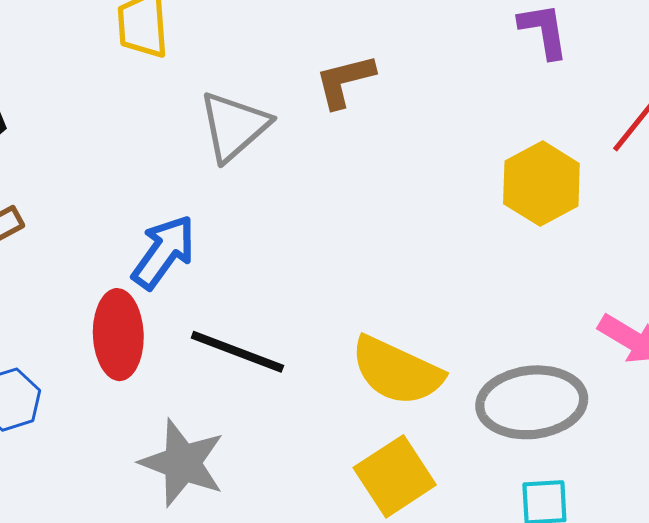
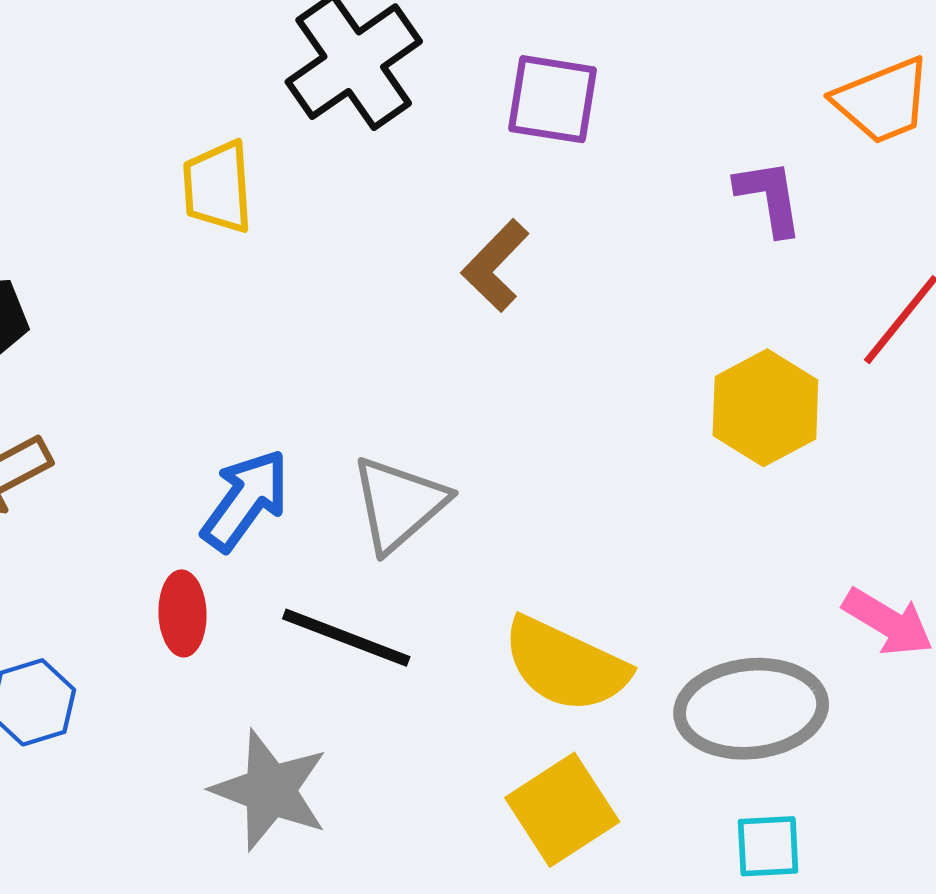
brown L-shape: (345, 81) -> (495, 266), turned -32
gray triangle: (234, 126) -> (399, 504), moved
red ellipse: (118, 335) -> (183, 613), size x0.7

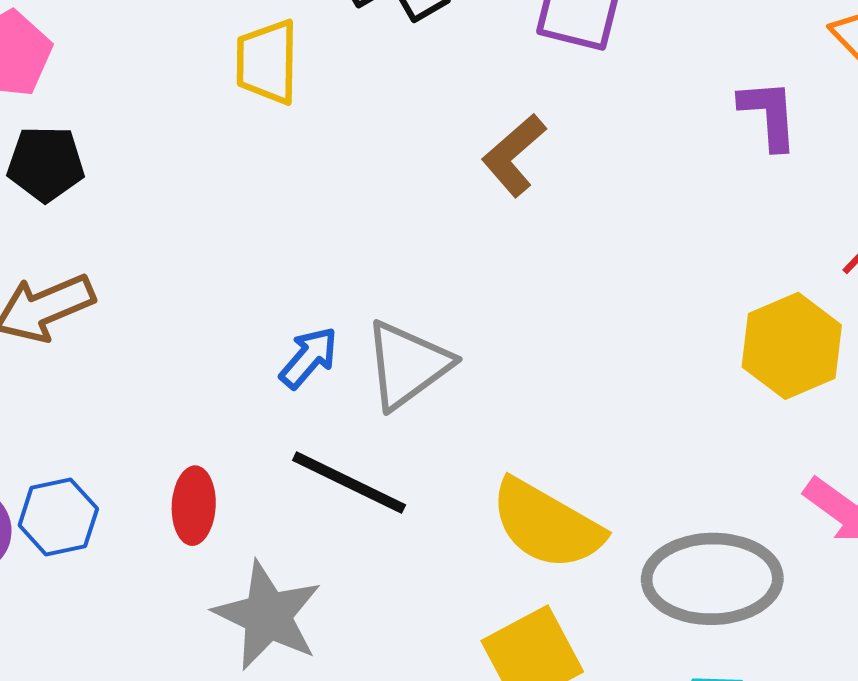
yellow hexagon: (765, 408) -> (792, 346), moved
blue arrow: (245, 500) -> (309, 358), moved, size x0.7
red ellipse: (183, 613) -> (194, 506), moved

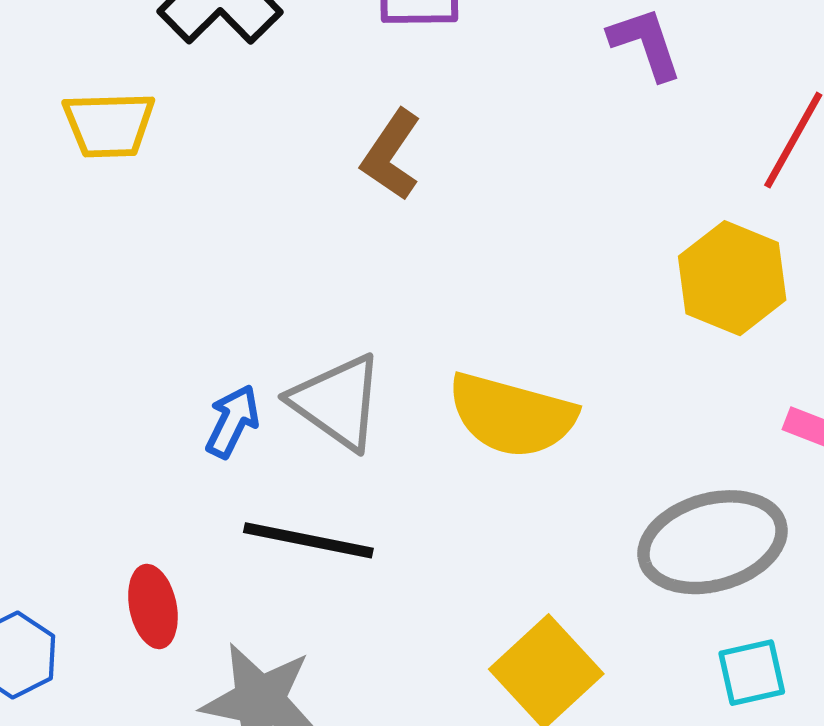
yellow trapezoid: (267, 62) -> (109, 125), turned -78
gray triangle: (407, 365) -> (337, 402), turned -34
yellow semicircle: (547, 524) -> (512, 415), moved

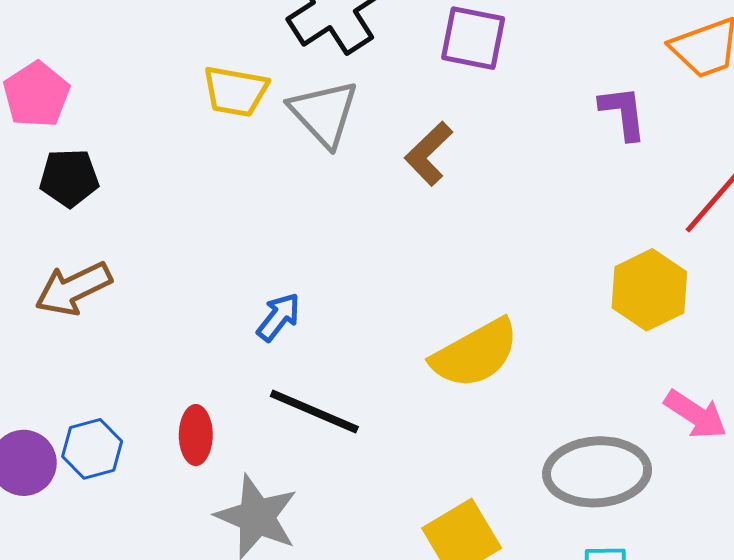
gray triangle: (337, 402) -> (324, 113), moved
yellow semicircle: (512, 415) -> (475, 354), turned -56

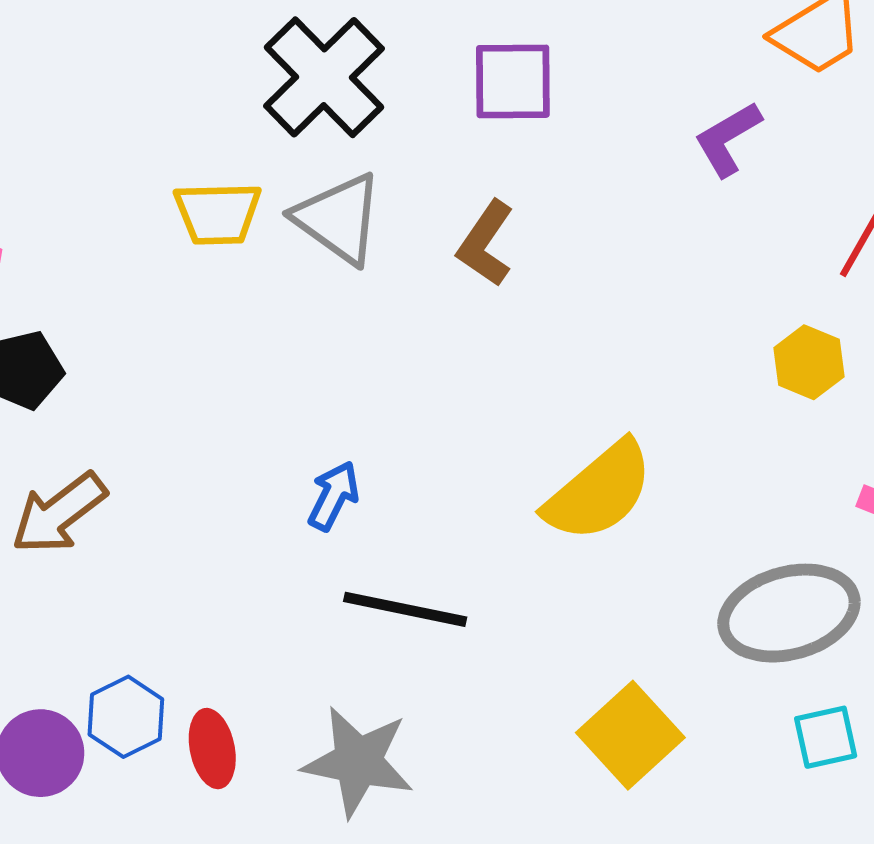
purple L-shape: (623, 113) -> (728, 139), turned -102
yellow hexagon: (649, 290) -> (809, 362), size x0.7
red ellipse: (196, 435) -> (212, 749), moved

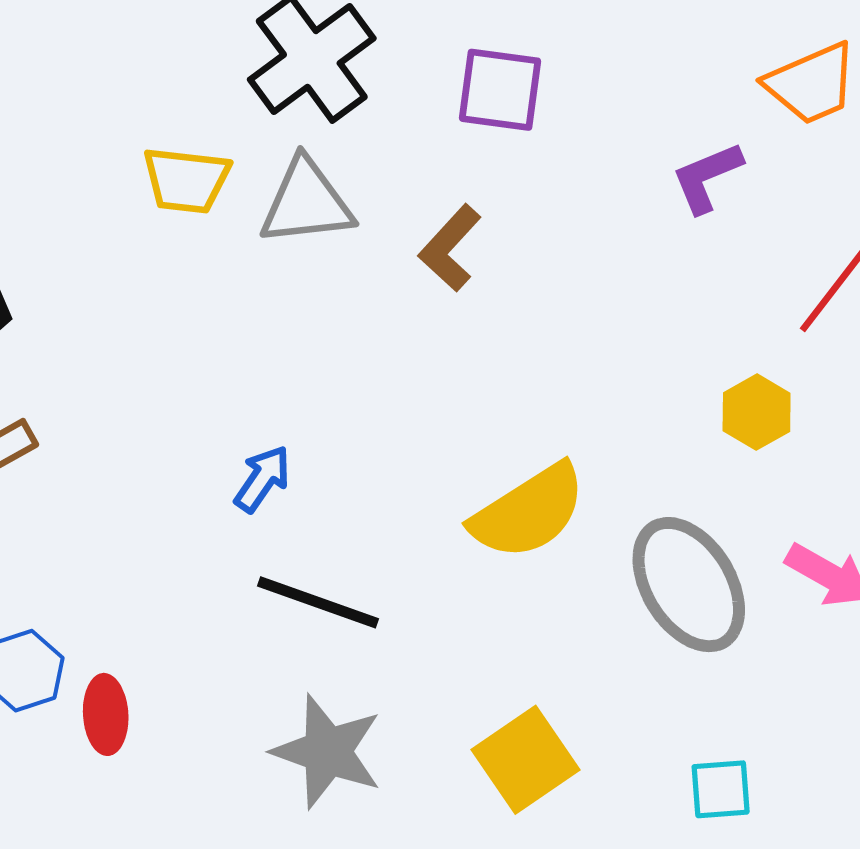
gray triangle: (339, 219) -> (306, 202), turned -50
gray ellipse: (789, 613) -> (689, 585), moved, turned 66
gray star: (358, 762) -> (327, 752), moved

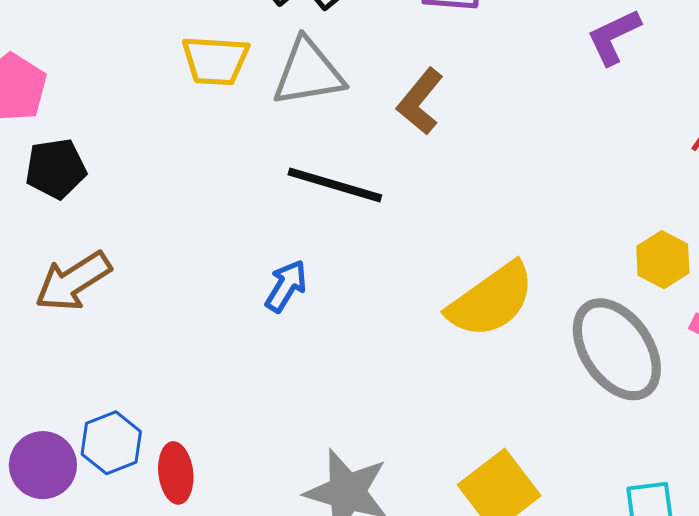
yellow hexagon: (757, 412) -> (663, 260), moved
black line: (318, 602) -> (335, 185), moved

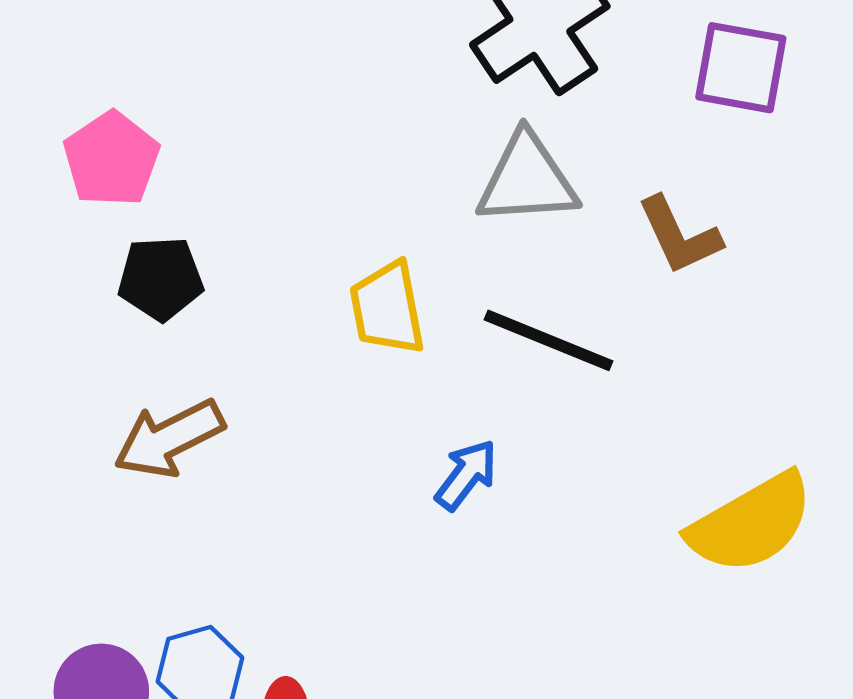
yellow trapezoid: (215, 61) -> (387, 308), moved, turned 70
brown L-shape: (420, 101) -> (679, 236), turned -70

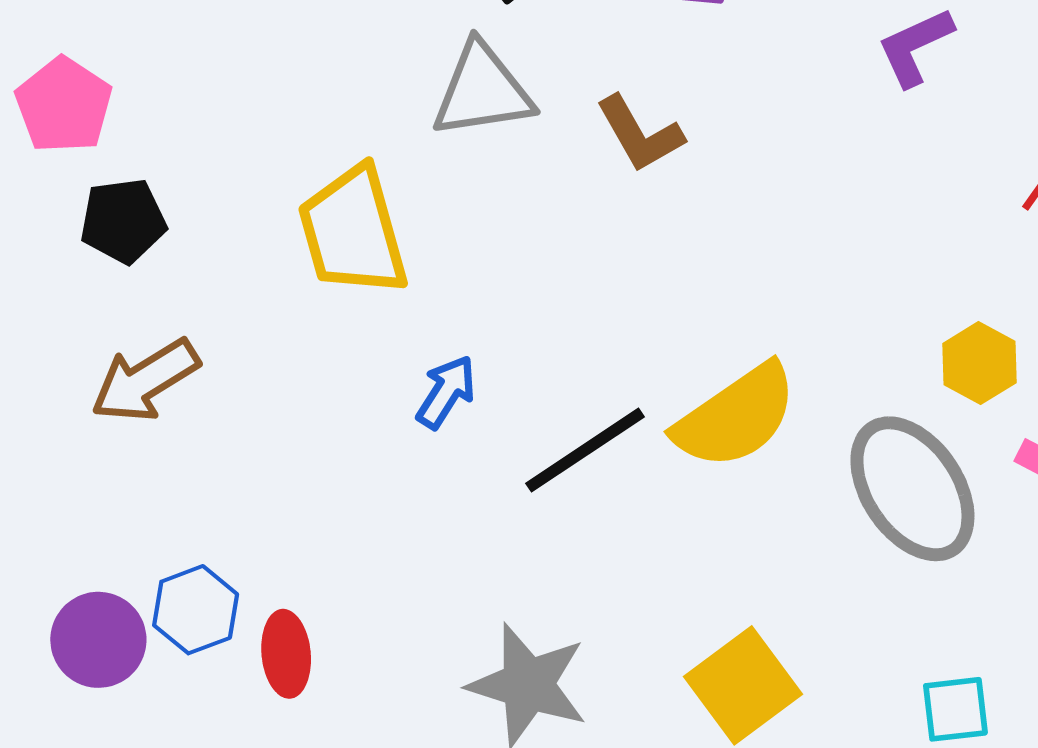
yellow trapezoid: (387, 308) -> (353, 231), size x1.4
black line: (549, 340) -> (585, 450), moved, turned -51

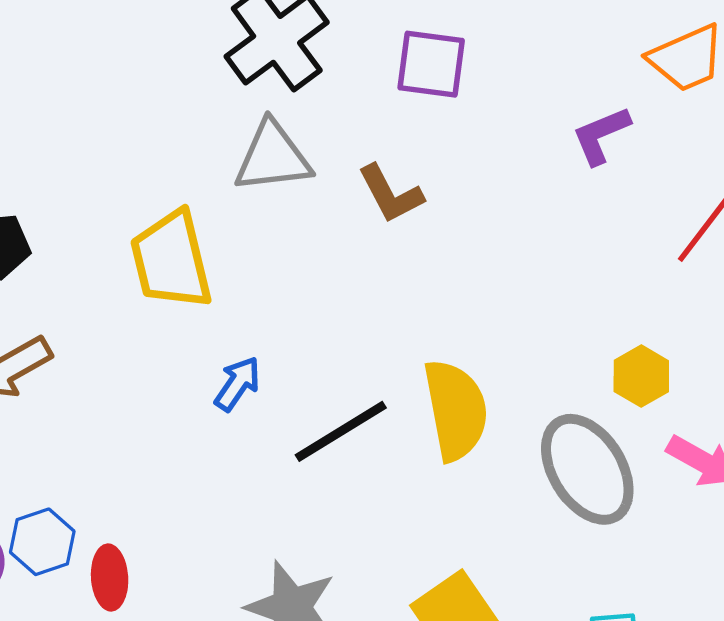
yellow semicircle: (736, 416) -> (456, 410), turned -68

